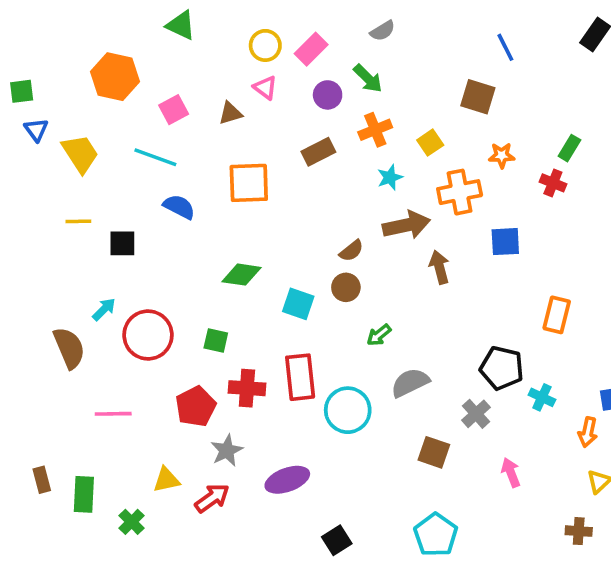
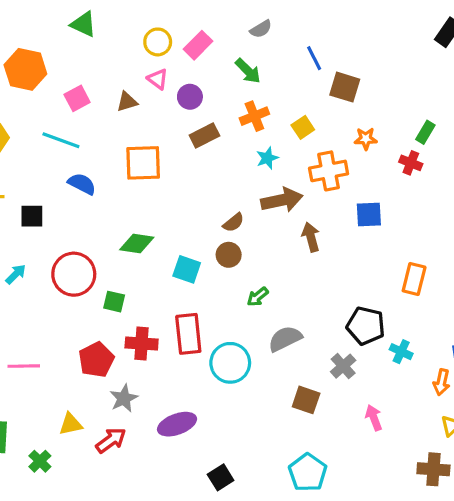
blue line: (505, 47) -> (314, 58), moved
purple circle: (328, 95) -> (190, 97), moved
red circle: (148, 335) -> (74, 274), moved
brown cross: (579, 531) -> (433, 469), size x1.4

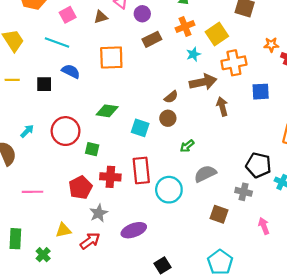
yellow square: (303, 127) -> (217, 34), size x1.5
orange star: (366, 139) -> (271, 45), moved
black square: (32, 216) -> (44, 84), moved
gray cross: (343, 366) -> (244, 192), turned -35

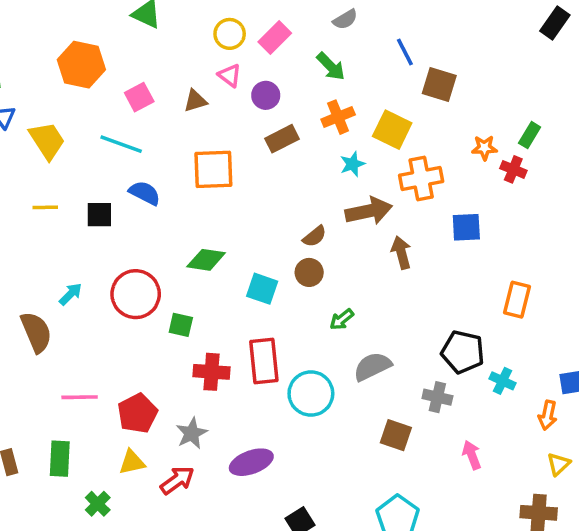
yellow square: (217, 34) -> (392, 130), turned -30
red pentagon: (80, 188) -> (137, 413), moved
green rectangle: (15, 239) -> (60, 459), moved

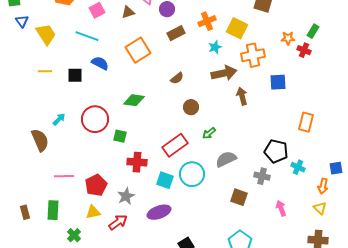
orange square: (213, 169) -> (138, 50), turned -30
brown semicircle: (315, 236) -> (177, 78), moved
cyan square: (262, 289) -> (165, 180), moved
red rectangle: (264, 361) -> (175, 145), moved, turned 60
yellow triangle: (559, 464) -> (320, 208), moved, turned -32

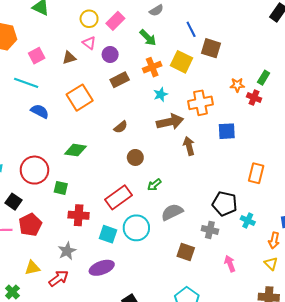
yellow square: (237, 28) -> (182, 62), moved
black square: (75, 75) -> (13, 202), moved, turned 35
red pentagon: (96, 185) -> (30, 225), moved

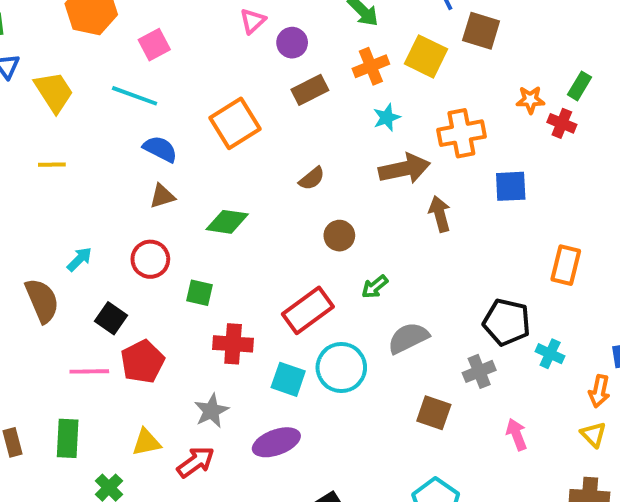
pink triangle: (89, 43) -> (253, 21), turned 40
brown triangle: (69, 58) -> (162, 196), moved
red circle: (34, 170) -> (150, 259), size x0.7
gray cross: (210, 230) -> (479, 371), turned -35

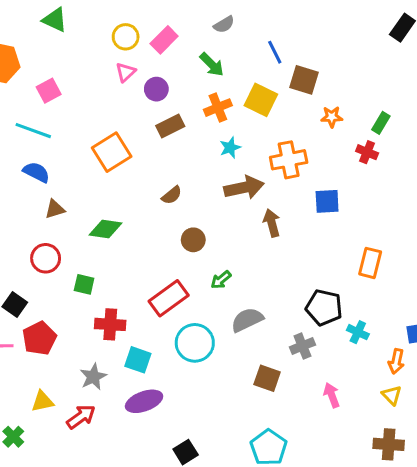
orange star: (530, 100) -> (332, 117), moved
blue semicircle: (160, 149) -> (36, 172), moved
cyan square: (288, 379) -> (138, 360), moved

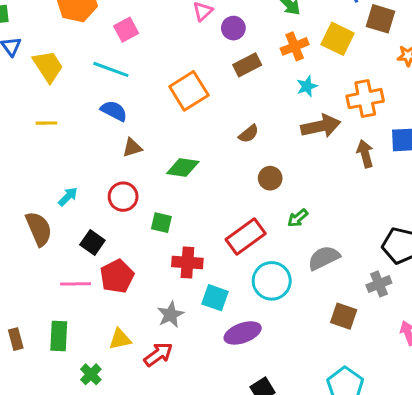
brown arrow: (272, 223) -> (365, 154), moved
purple ellipse: (144, 401) -> (243, 333), moved

